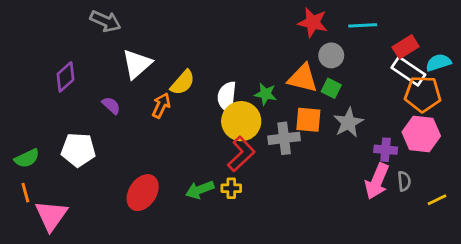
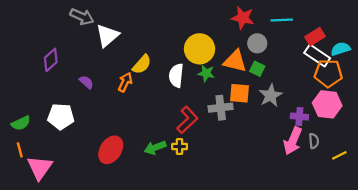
white triangle: (137, 64) -> (107, 36), moved
yellow circle: (241, 121) -> (200, 49), moved

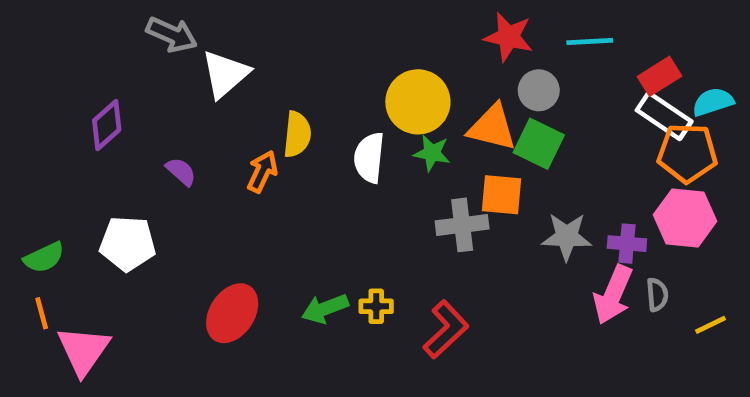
yellow semicircle: (142, 64) -> (297, 134), turned -35
green square: (257, 69) -> (539, 144), size x1.5
gray star: (271, 95) -> (567, 237), moved, turned 30
red L-shape: (187, 120) -> (446, 329), moved

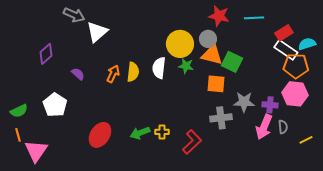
gray circle: (539, 90) -> (208, 39), moved
yellow semicircle: (297, 134) -> (133, 72), moved
gray cross: (462, 225) -> (221, 118), moved
white pentagon: (128, 244) -> (55, 105), turned 30

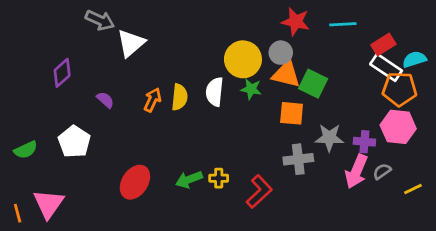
gray semicircle: (283, 127) -> (382, 171), turned -120
orange line: (18, 135) -> (18, 213), moved

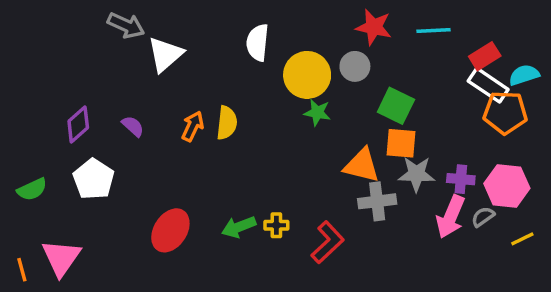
purple diamond: (62, 73) -> (78, 124), moved
orange triangle: (286, 74) -> (362, 165), moved
white semicircle: (215, 92) -> (258, 42), moved
orange square: (292, 113) -> (401, 143), moved
pink hexagon: (398, 127) -> (507, 186), moved

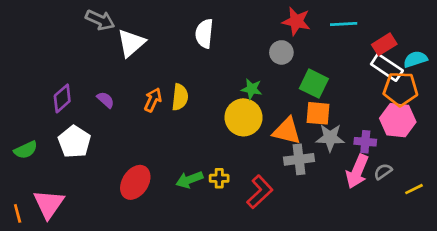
yellow circle: (307, 75) -> (244, 117), moved
pink hexagon: (507, 186) -> (398, 120), moved

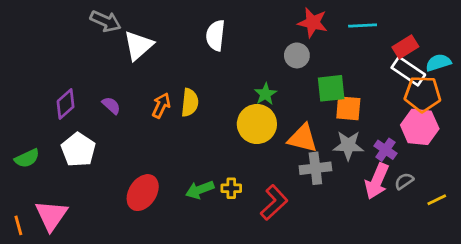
green square: (314, 84) -> (331, 88), turned -32
green star: (252, 89) -> (265, 94), turned 30
orange square: (318, 113) -> (348, 108), moved
purple cross: (365, 142) -> (385, 150), turned 30

